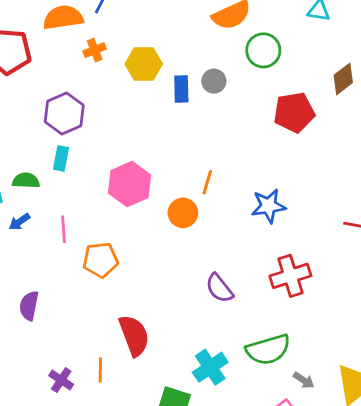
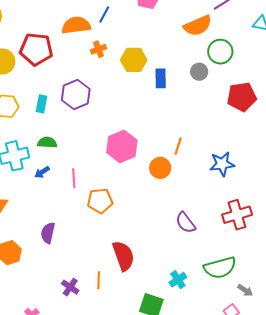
gray circle: (214, 81) -> (199, 72), moved
cyan rectangle: (61, 158) -> (41, 104), moved
cyan cross: (210, 367) -> (178, 280), size x0.7

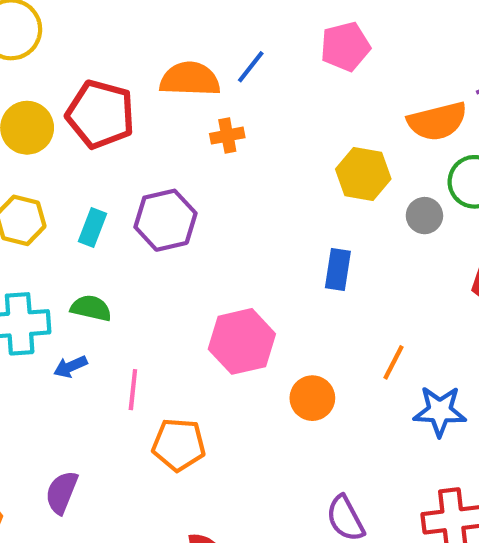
yellow hexagon: (134, 60) -> (363, 174), moved
blue rectangle: (161, 78) -> (338, 270), moved
orange line: (178, 146) -> (394, 362), moved

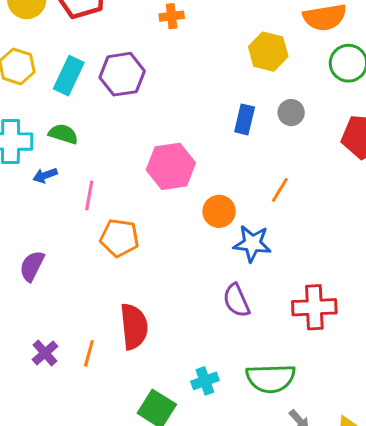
gray circle: (424, 216) -> (291, 113), moved
cyan rectangle: (93, 228) -> (69, 76), size x1.4
blue star: (440, 411) -> (252, 244), moved

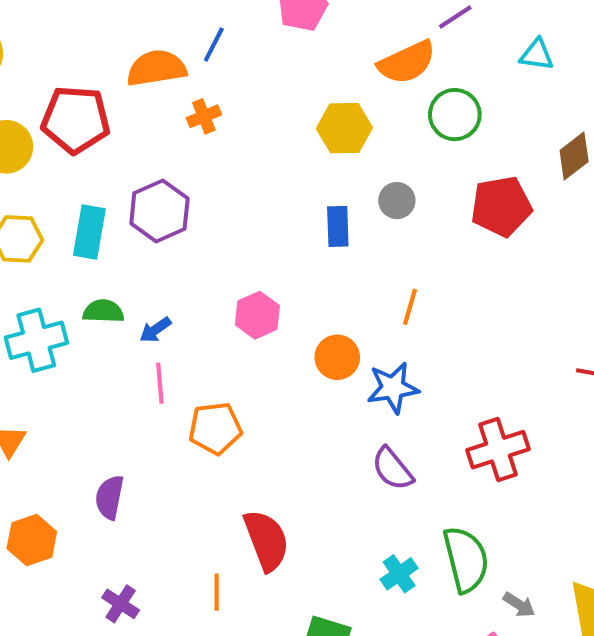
pink hexagon: (171, 166) -> (257, 315), size x0.7
blue arrow: (45, 175) -> (155, 330), moved
purple cross: (45, 353) -> (121, 604), moved
green semicircle: (271, 378) -> (466, 559), turned -87
cyan cross: (205, 381) -> (399, 574), moved

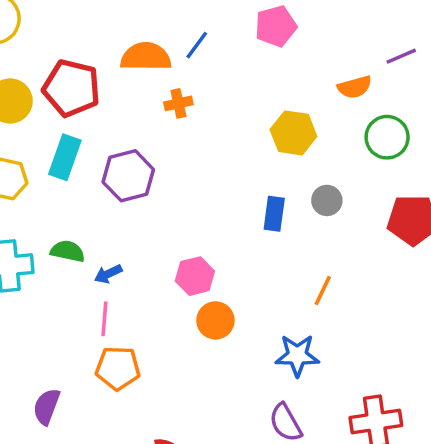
orange semicircle: (407, 62) -> (355, 87), size x0.7
cyan rectangle: (89, 232) -> (65, 157), moved
orange circle: (337, 357) -> (215, 320), moved
orange pentagon: (215, 428) -> (118, 368), moved

